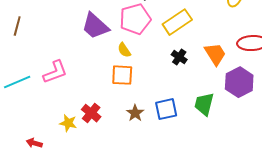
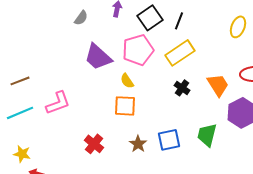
brown line: (17, 26) -> (20, 81), moved, turned 54
yellow star: (68, 123) -> (22, 154), moved

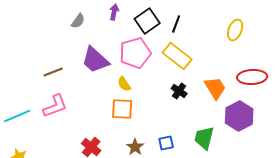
yellow rectangle: (180, 53) -> (177, 56), turned 72
brown line: (20, 81) -> (53, 72), moved
blue square: (169, 140) -> (166, 143), size x0.7

